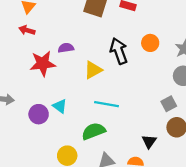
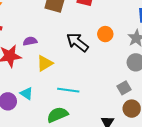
black arrow: (119, 51) -> (77, 42), turned -30
yellow triangle: (93, 70) -> (45, 63), moved

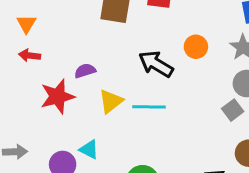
gray square: (124, 88) -> (233, 110), moved
cyan line: (68, 90) -> (149, 107), moved

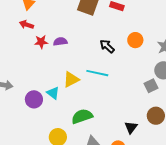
black arrow: (156, 64) -> (107, 46), size x0.7
red star: (57, 96) -> (41, 42), moved, size x0.6
yellow triangle: (111, 101) -> (71, 79), moved

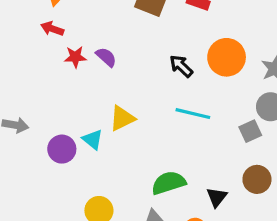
orange circle: (135, 40) -> (227, 57), size x1.5
purple semicircle: (60, 42) -> (106, 57), turned 48
cyan line: (97, 73) -> (193, 114), moved
green semicircle: (82, 116) -> (169, 183), moved

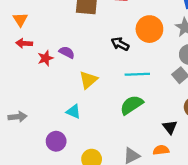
yellow triangle: (122, 118) -> (88, 80), moved
purple circle: (62, 149) -> (56, 141), moved
green semicircle: (169, 183) -> (132, 105), moved

